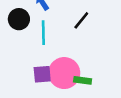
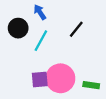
cyan line: (43, 33) -> (41, 41), turned 30
green rectangle: (83, 80) -> (91, 85), moved

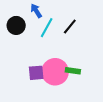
cyan line: (41, 41) -> (47, 28), moved
green rectangle: (91, 85) -> (73, 71), moved

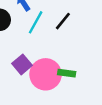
purple square: (36, 73) -> (22, 64), moved, turned -35

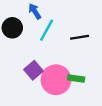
black line: (63, 21) -> (80, 37), moved, turned 42

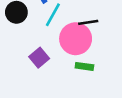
pink circle: (56, 80) -> (76, 39), moved

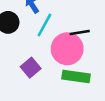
green rectangle: (84, 66) -> (76, 76), size x1.5

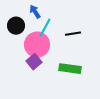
pink circle: (67, 49) -> (37, 45), moved

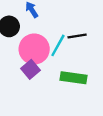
cyan line: (45, 28) -> (58, 45), moved

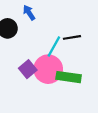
pink circle: (34, 49) -> (48, 69), moved

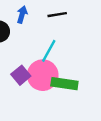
blue arrow: (29, 13) -> (22, 15), turned 49
black line: (72, 37) -> (57, 15), moved

